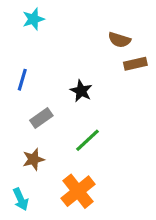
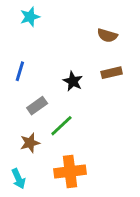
brown rectangle: (135, 64) -> (112, 73), moved
green line: (88, 140) -> (61, 126), moved
orange cross: (78, 191) -> (70, 171), turned 32

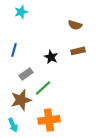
brown star: (30, 143) -> (21, 100), size x1.5

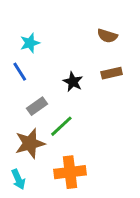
cyan star: (21, 12) -> (30, 43), moved
blue line: (14, 50) -> (20, 72), turned -48

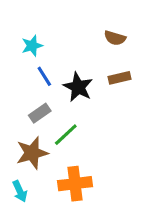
blue line: (20, 72) -> (44, 76), moved
black star: (73, 82) -> (78, 87), size x1.4

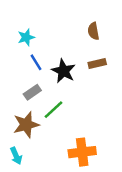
brown semicircle: (115, 38) -> (93, 31), turned 63
orange cross: (75, 184) -> (82, 152), moved

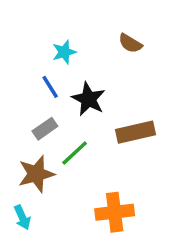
brown semicircle: (93, 31) -> (130, 43), turned -49
cyan star: (26, 37) -> (64, 52), moved
brown rectangle: (97, 64) -> (135, 132), moved, size x1.5

